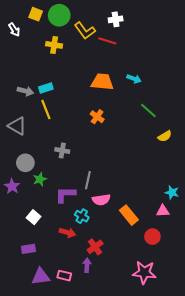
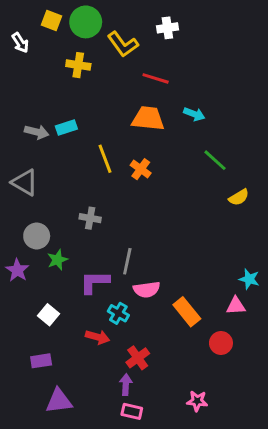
red line: (107, 41) -> (156, 78), moved
yellow line: (46, 110) -> (105, 159), moved
pink star: (144, 272) -> (197, 401), moved, size x0.6
pink rectangle: (64, 276) -> (132, 411), moved

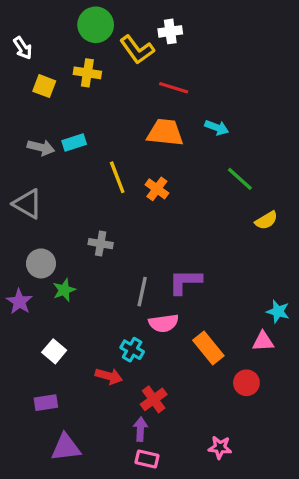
yellow square: (52, 20) -> (44, 86), moved
white cross: (167, 28) -> (170, 31), moved
purple L-shape: (95, 282) -> (185, 282), moved

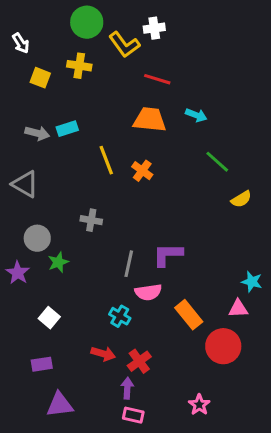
red arrow: (109, 376) -> (103, 354), moved
red circle: (246, 383) -> (223, 346), size x1.5
pink star: (220, 447) -> (199, 405), turned 30

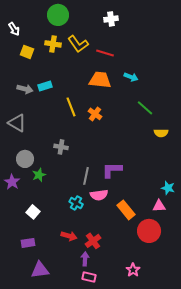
white cross: (154, 28) -> (111, 19), moved
yellow L-shape: (124, 45) -> (78, 44), moved
yellow semicircle: (241, 199) -> (161, 133), turned 32
cyan cross: (120, 316) -> (76, 203), moved

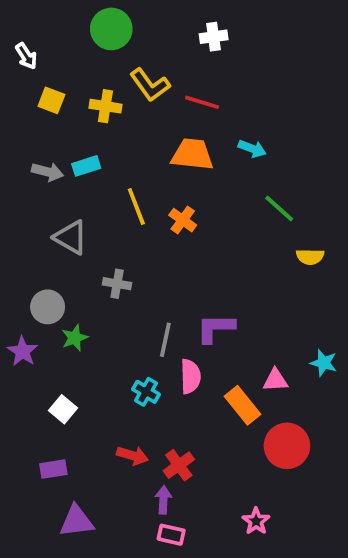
yellow cross: (53, 44) -> (105, 106), moved
gray triangle: (17, 123) -> (71, 237), moved
pink semicircle: (99, 195) -> (190, 376), turned -84
pink triangle: (159, 206) -> (275, 380), moved

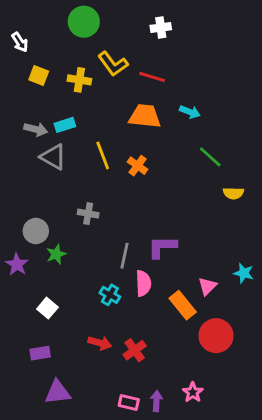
gray triangle: (71, 237) -> (53, 157), moved
pink triangle: (275, 380) -> (207, 286), turned -42
purple arrow: (163, 500) -> (156, 401), moved

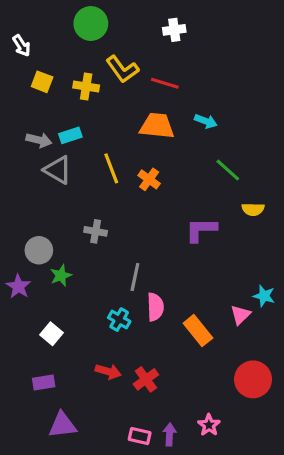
purple L-shape: (162, 247) -> (201, 230), moved
pink triangle: (207, 286) -> (240, 315), moved
red circle: (216, 336) -> (253, 379), moved

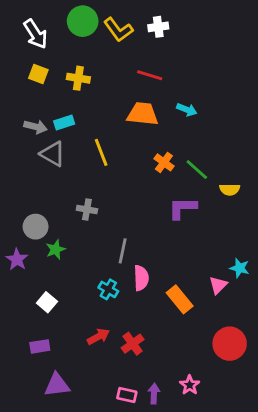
white arrow: (22, 46) -> (36, 34), moved, size x1.5
yellow L-shape: (122, 69) -> (118, 30), moved
green line: (228, 170) -> (197, 170), moved
orange cross: (149, 179) -> (164, 162), moved
red arrow: (108, 371) -> (98, 336), turned -45

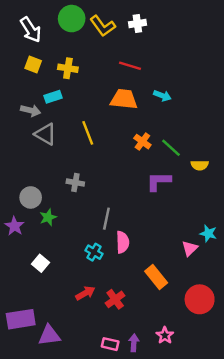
cyan rectangle: (64, 122) -> (53, 97), moved
orange rectangle: (180, 299) -> (156, 277), moved
purple rectangle: (40, 346) -> (21, 319), moved, size x1.6

